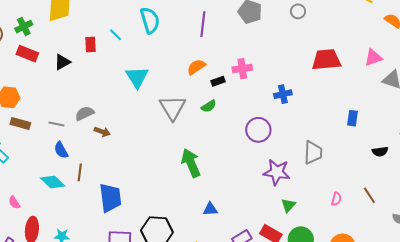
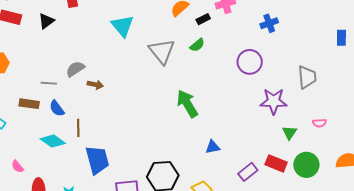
brown rectangle: (20, 124) -> (29, 104), moved
blue trapezoid: (110, 198) -> (97, 160), moved
pink semicircle: (336, 199) -> (319, 123), moved, turned 80

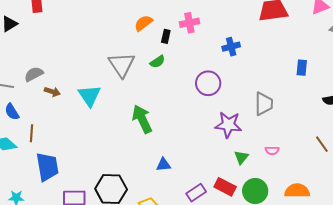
black rectangle: (203, 19) -> (166, 36), turned -56
cyan triangle: (122, 26) -> (89, 96), moved

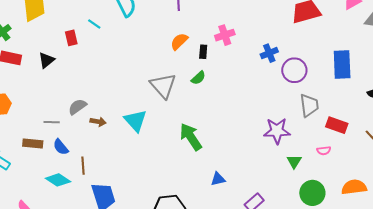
blue rectangle: (302, 68) -> (342, 64), size x1.8
purple circle: (208, 83) -> (294, 70), moved
red rectangle: (225, 187) -> (337, 125), moved

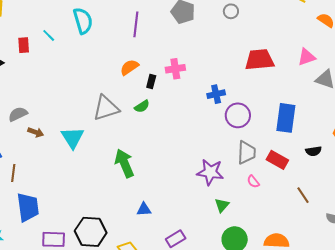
gray triangle: (163, 86) -> (106, 108), turned 44
red rectangle: (337, 125) -> (277, 160), moved
pink semicircle: (324, 151) -> (253, 182), moved, turned 48

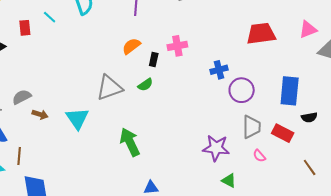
black semicircle: (313, 151) -> (309, 117), moved
green triangle: (222, 205) -> (229, 181), turned -42

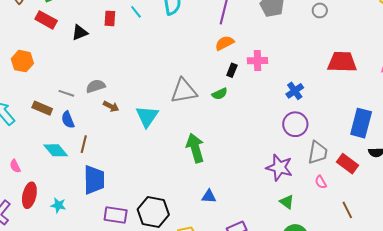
orange semicircle: (131, 46) -> (225, 43), moved
blue cross: (219, 70) -> (295, 91), turned -30
purple circle: (242, 90) -> (295, 124), moved
brown line: (310, 167) -> (347, 210), moved

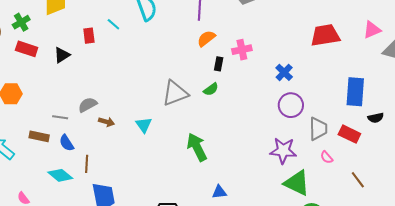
cyan triangle: (147, 116) -> (144, 125), size x0.7
green triangle: (287, 202) -> (297, 183), size x1.8

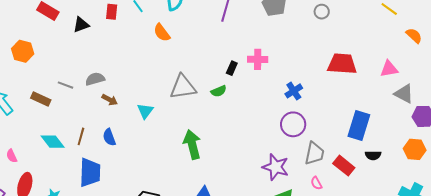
orange semicircle: (206, 38) -> (162, 33), moved, turned -102
blue semicircle: (67, 143) -> (109, 137), moved

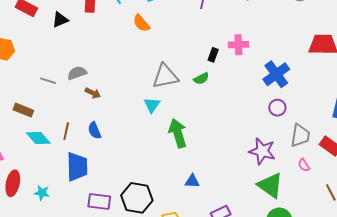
blue cross: (294, 91) -> (276, 74), size x1.5
brown rectangle: (41, 99) -> (23, 110), moved
cyan triangle: (145, 111) -> (152, 105), moved
purple circle: (293, 124) -> (277, 108), size x0.7

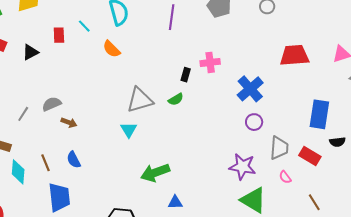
gray line: (48, 81) -> (23, 114), turned -70
brown line: (66, 131) -> (46, 163), turned -30
green arrow: (178, 133) -> (155, 173), moved, turned -88
cyan diamond: (38, 138) -> (18, 172), turned 50

